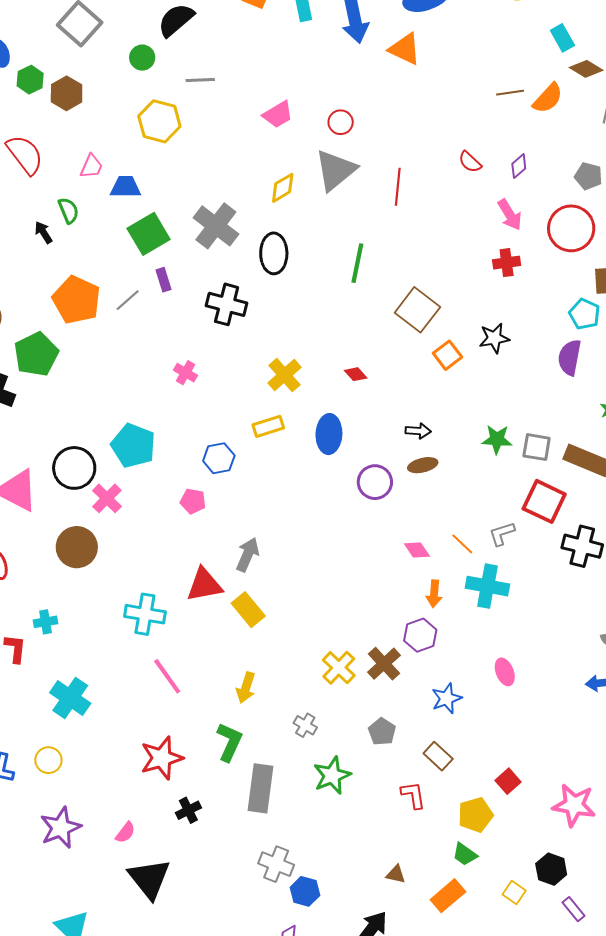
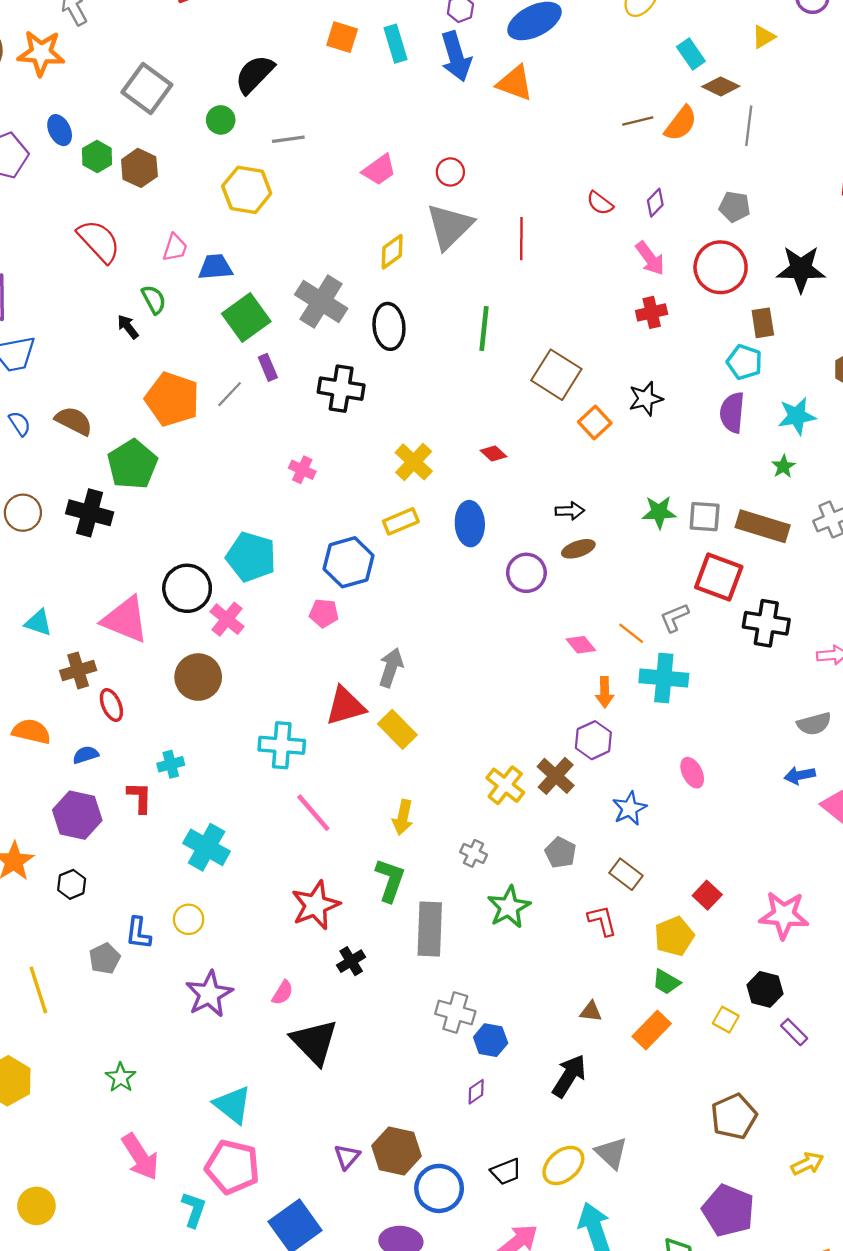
blue hexagon: (219, 458) -> (349, 562), size x1.4

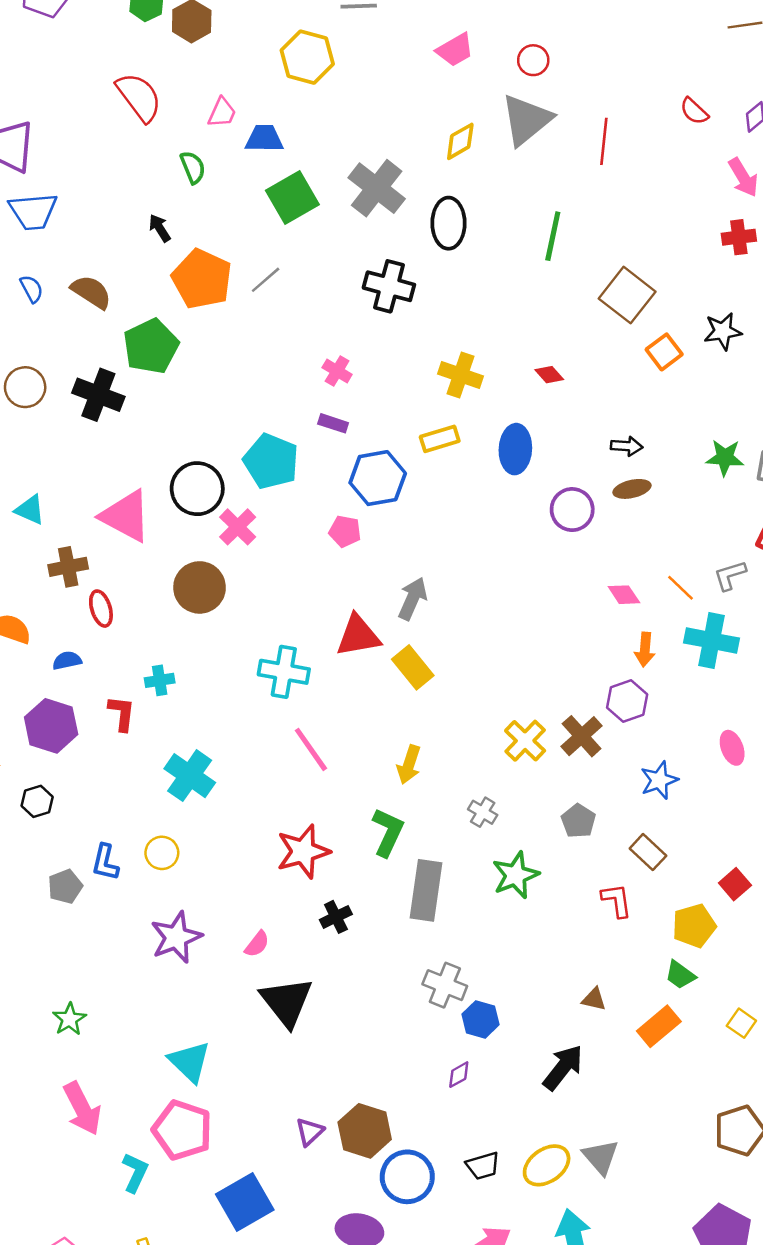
black arrow: (128, 327) -> (160, 228), moved
purple rectangle: (268, 367) -> (333, 423), moved, turned -55
yellow cross: (414, 462) -> (461, 375), turned -30

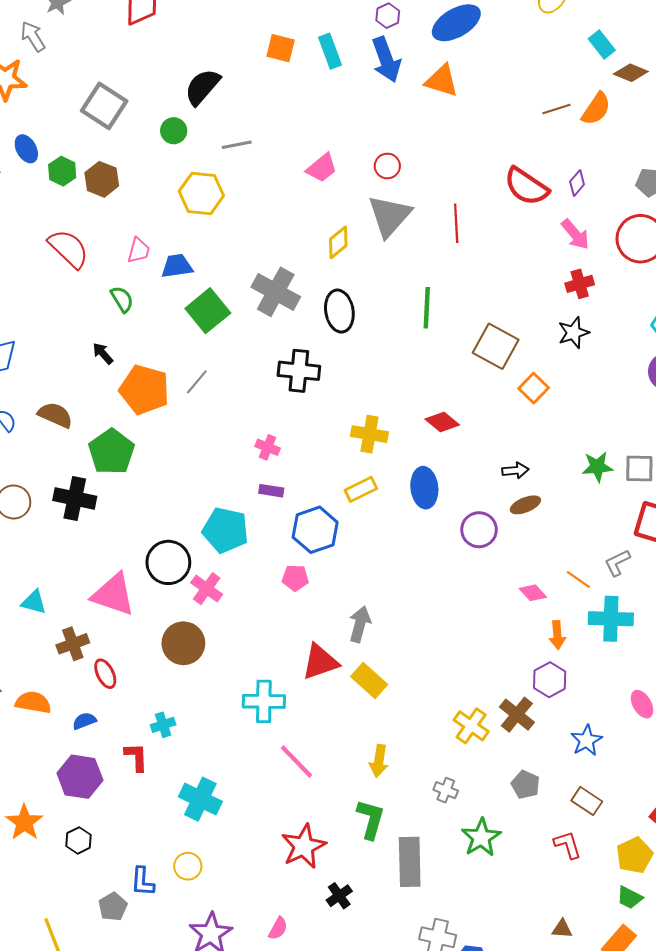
red semicircle: (694, 111) -> (526, 186), size x1.8
black star: (723, 331) -> (573, 333), moved
red diamond: (549, 375) -> (442, 422), size x1.4

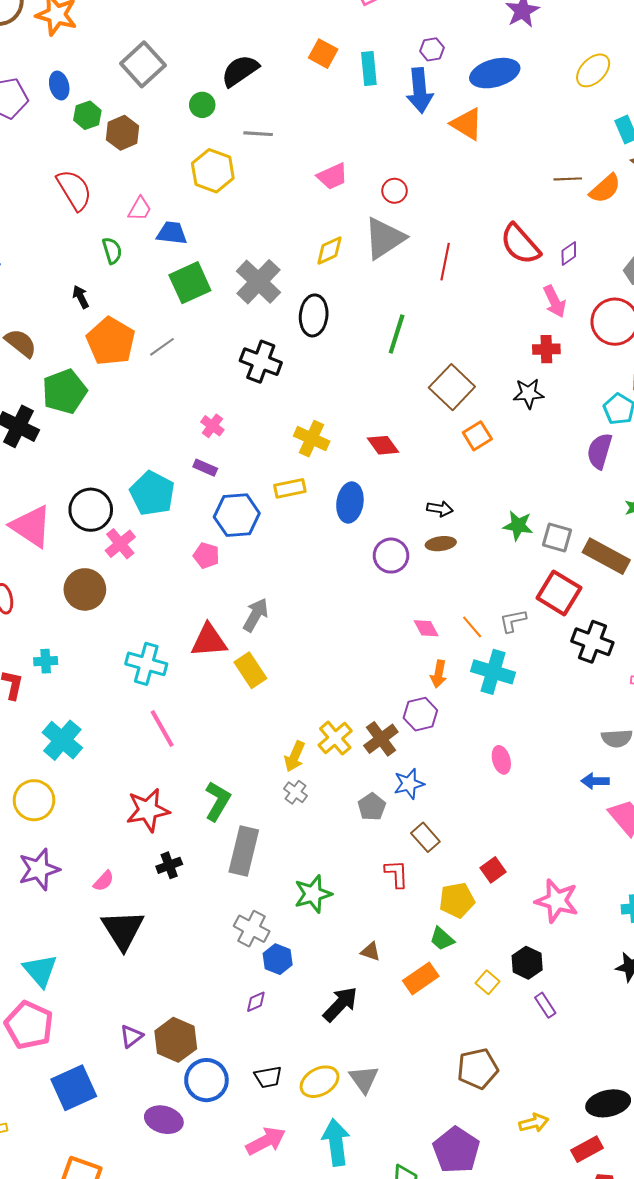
blue star: (586, 740) -> (409, 784), moved
yellow arrow: (379, 761) -> (295, 757), moved
green star: (481, 837) -> (313, 894), moved
yellow circle: (188, 866) -> (34, 800), size x1.5

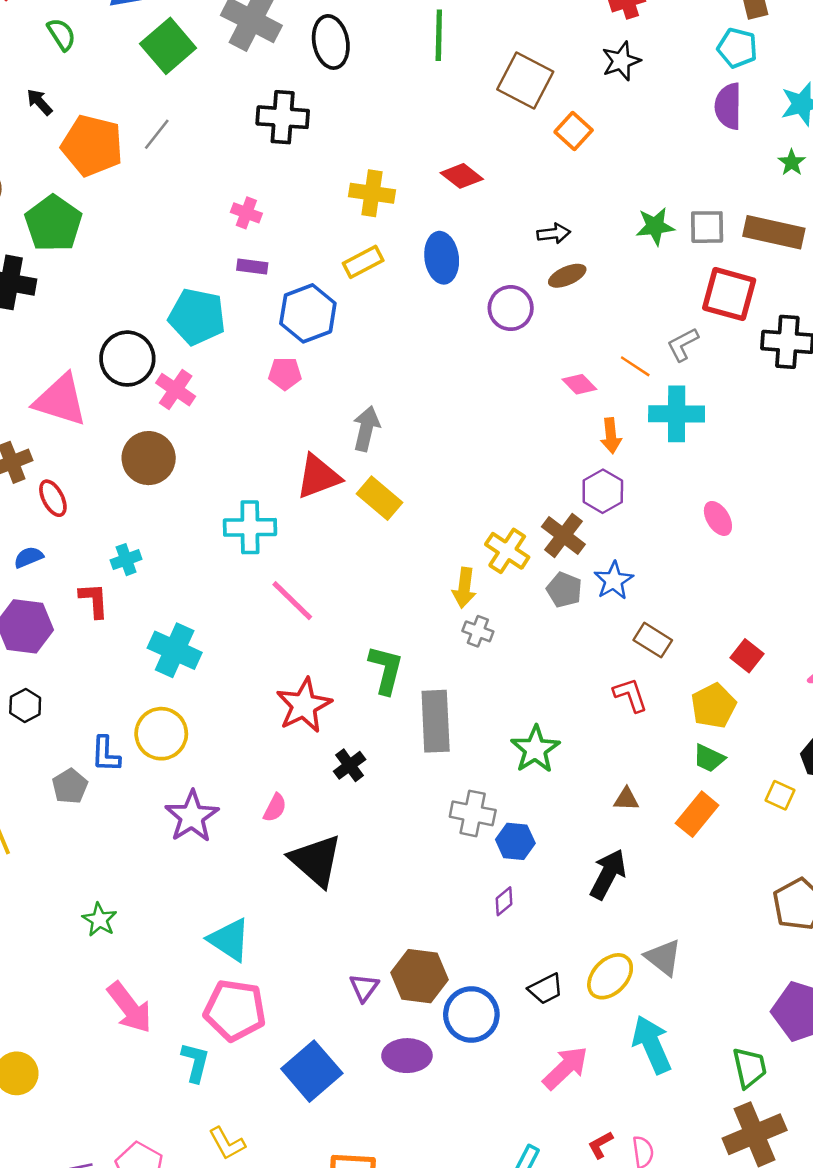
gray pentagon: (372, 807) -> (564, 590), moved
purple ellipse: (164, 1120) -> (407, 1056), moved

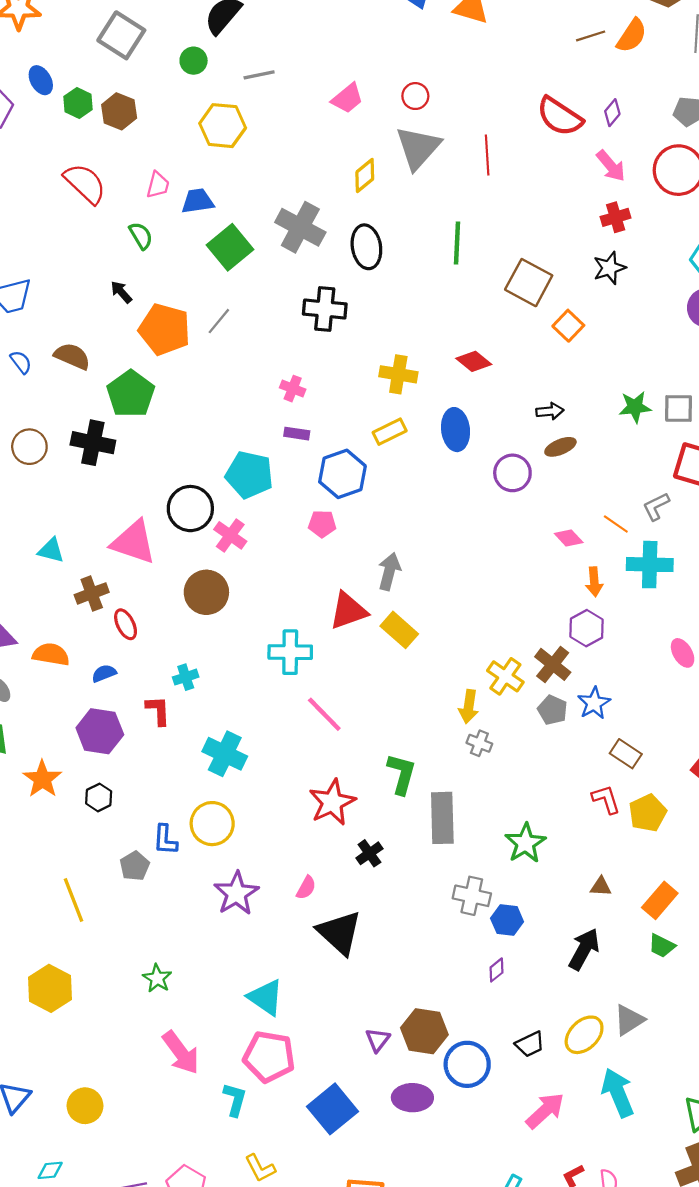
yellow pentagon: (713, 706) -> (648, 813), moved
green trapezoid: (709, 758) -> (662, 946), moved
gray triangle: (663, 957) -> (629, 1020), turned 48

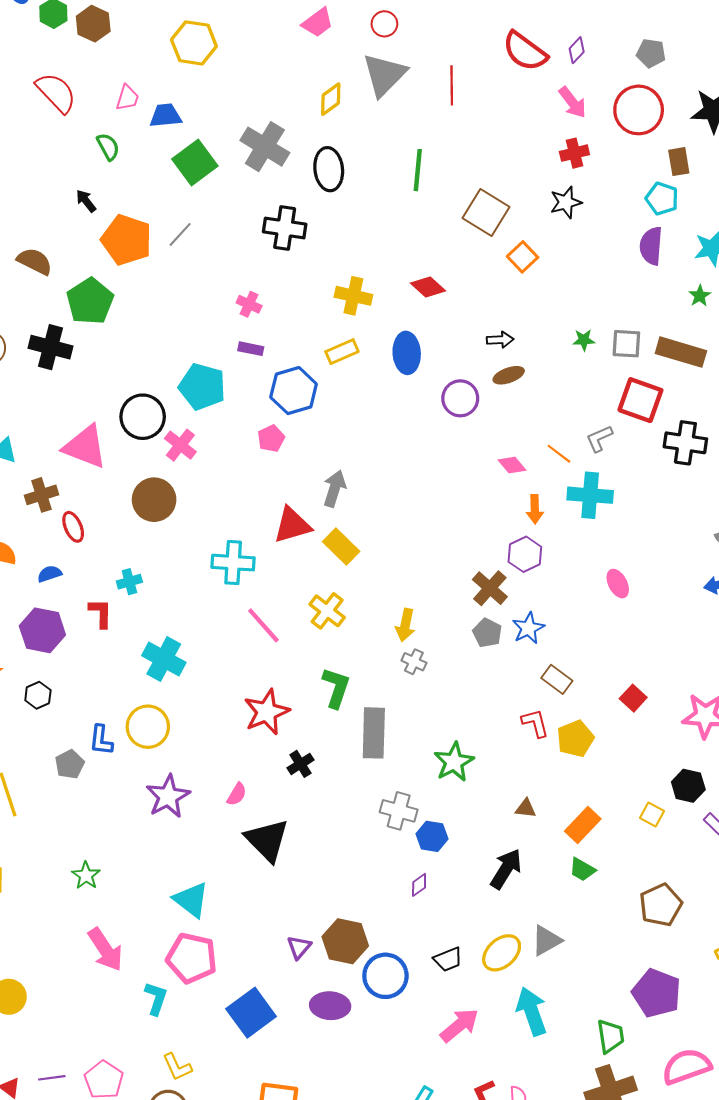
green star: (635, 407) -> (584, 340), size x0.7
pink pentagon: (322, 524) -> (271, 438), turned -30
yellow cross: (505, 676) -> (327, 611), moved

